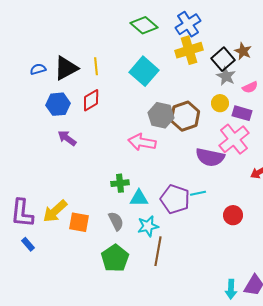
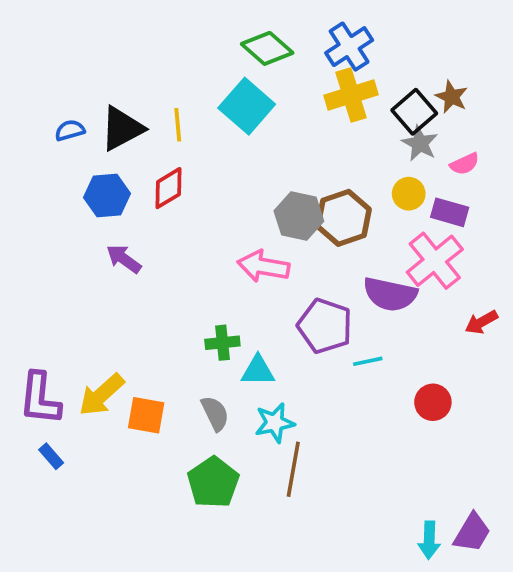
cyan square: (144, 71) -> (247, 106), moved
purple pentagon: (175, 199) -> (325, 326), moved

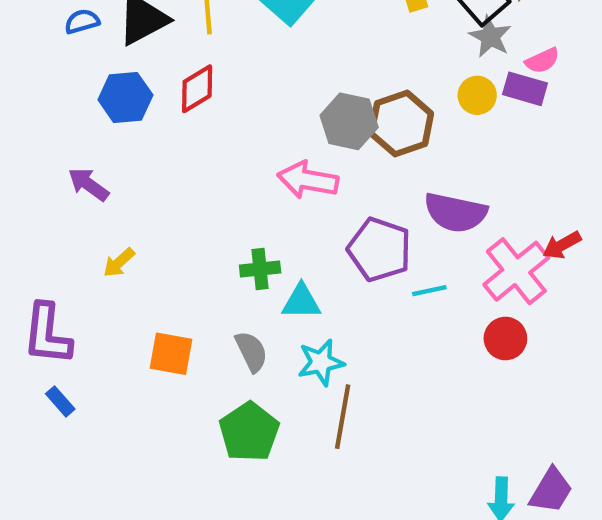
purple rectangle: (450, 212) -> (525, 89), moved
purple arrow: (124, 259) -> (88, 184), moved
pink cross: (435, 261) -> (516, 271), moved
yellow arrow: (101, 395) -> (119, 262), moved, size x0.6

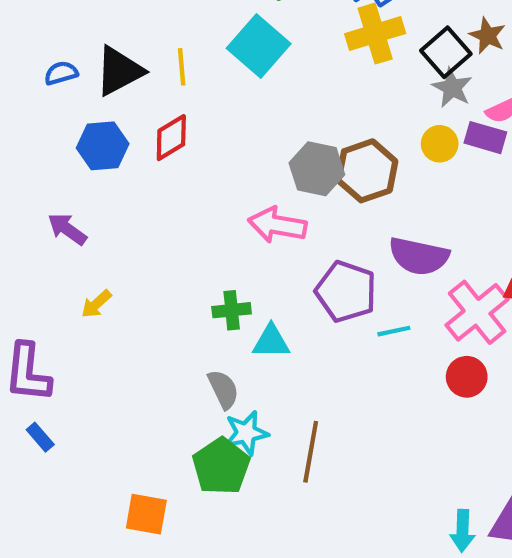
orange square: (171, 354) -> (146, 514), moved
cyan star: (321, 362) -> (246, 433), moved

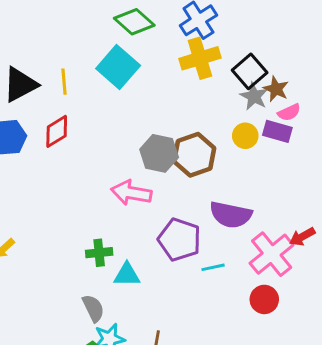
brown star: (487, 36) -> (276, 89), moved

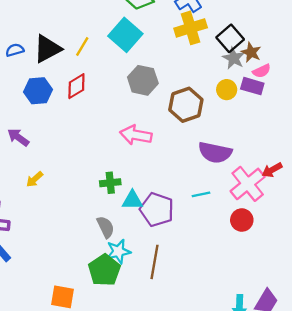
yellow line: (64, 82) -> (82, 47), turned 36
gray hexagon: (159, 153) -> (143, 80), moved
purple pentagon: (179, 240) -> (157, 210), moved

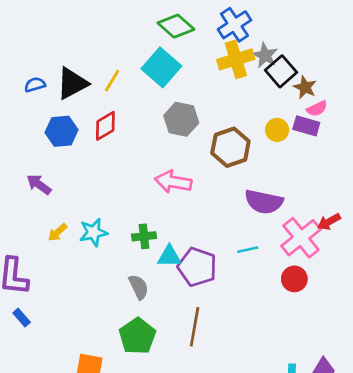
gray star: (234, 58) -> (265, 55), moved
cyan star: (118, 251) -> (93, 232), moved

